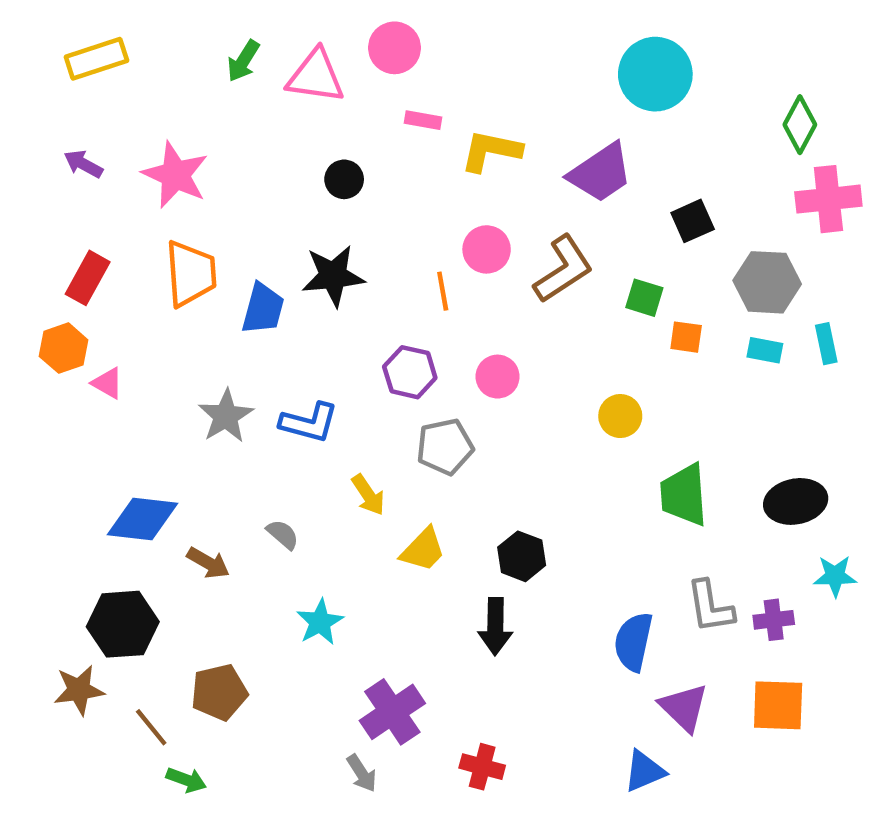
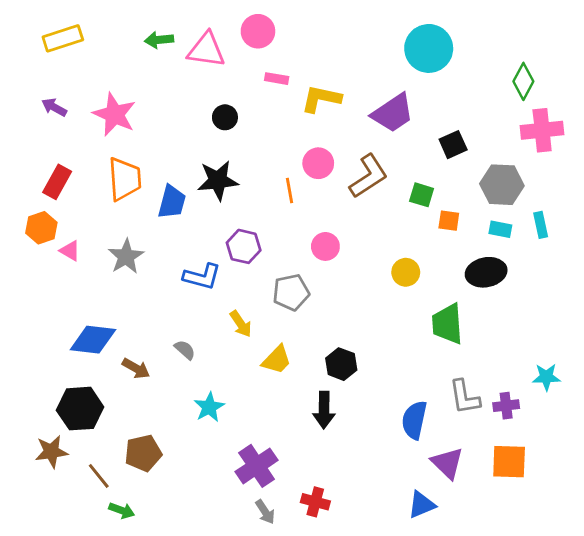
green arrow: (243, 61) -> (159, 40), turned 52
purple hexagon: (410, 372) -> (244, 246), moved
gray star: (226, 416) -> (126, 256), moved
black ellipse: (796, 501) -> (486, 272), moved
gray arrow: (362, 773) -> (265, 512), moved

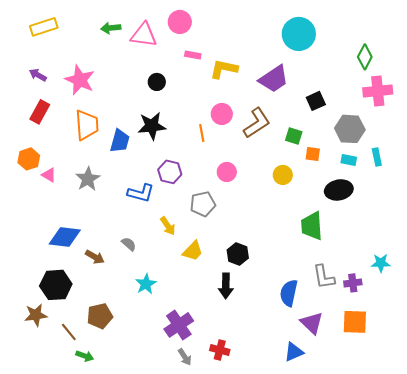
red rectangle: (57, 182) -> (40, 112), moved
yellow circle: (406, 272) -> (283, 175), moved

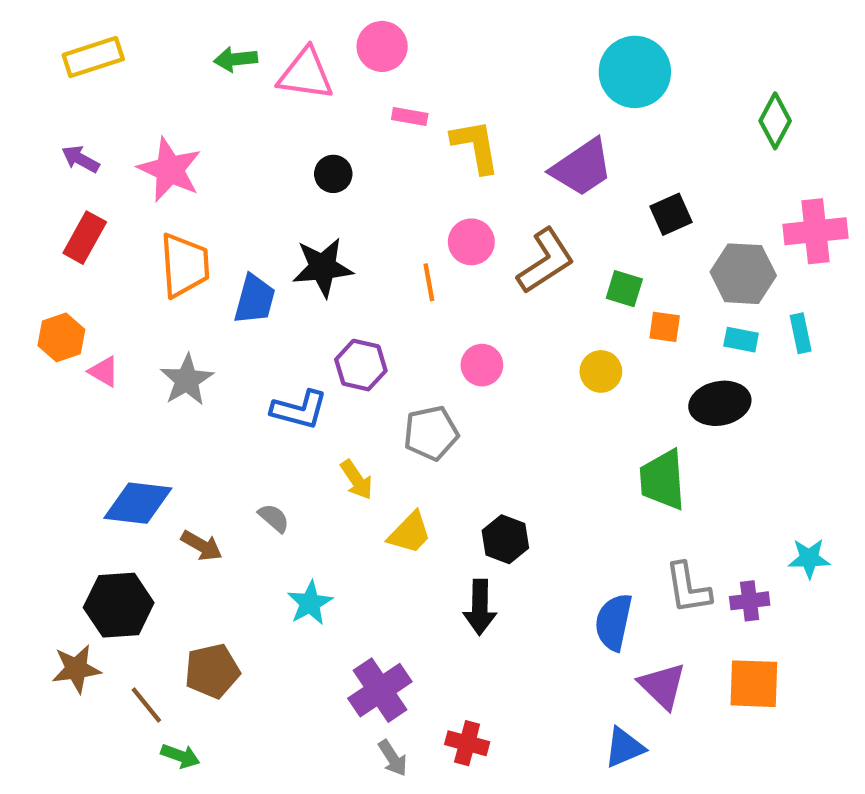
yellow L-shape: (224, 69) -> (476, 146), turned 68
pink cross: (378, 91) -> (815, 231), moved

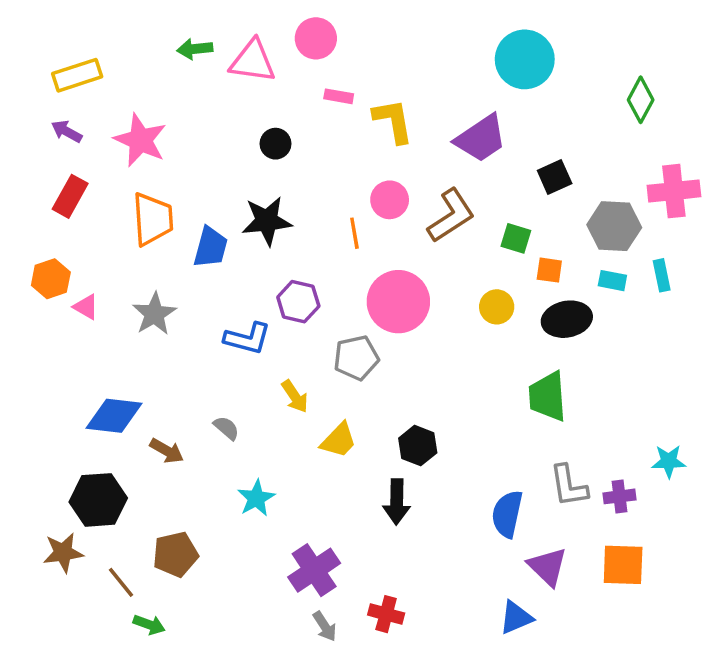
yellow rectangle: (93, 57) -> (77, 75), moved
pink circle: (482, 365) -> (398, 302), size x1.8
black ellipse: (720, 403) -> (567, 319), moved

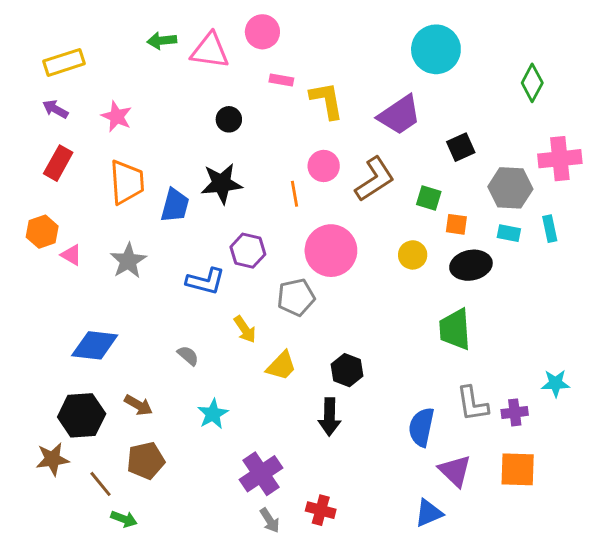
pink star: (140, 140) -> (117, 116), size x0.7
brown arrow: (167, 451) -> (138, 405), moved

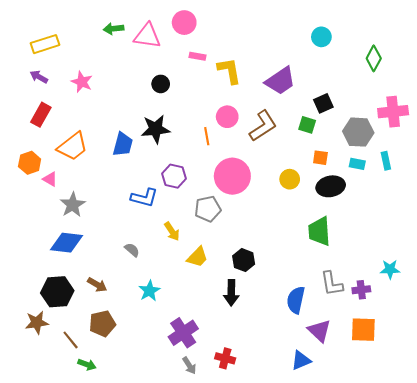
cyan circle: (436, 49) -> (321, 37), moved, size x0.6
orange trapezoid: (127, 182) -> (73, 146), moved, turned 56
green square: (429, 198) -> (307, 125), moved
gray star: (128, 261) -> (73, 205), moved

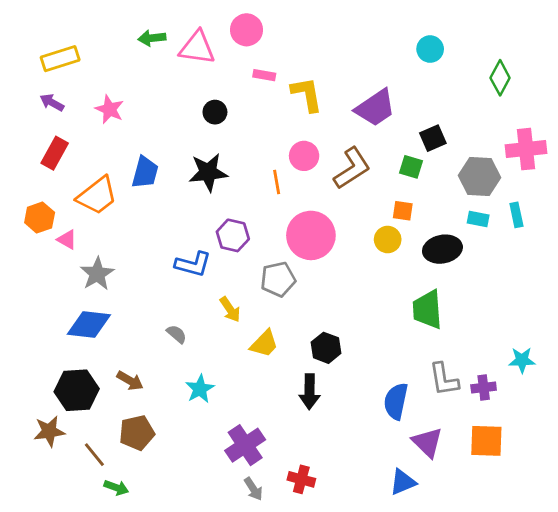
blue trapezoid: (123, 144) -> (145, 172), moved
orange square: (320, 158) -> (403, 211), moved

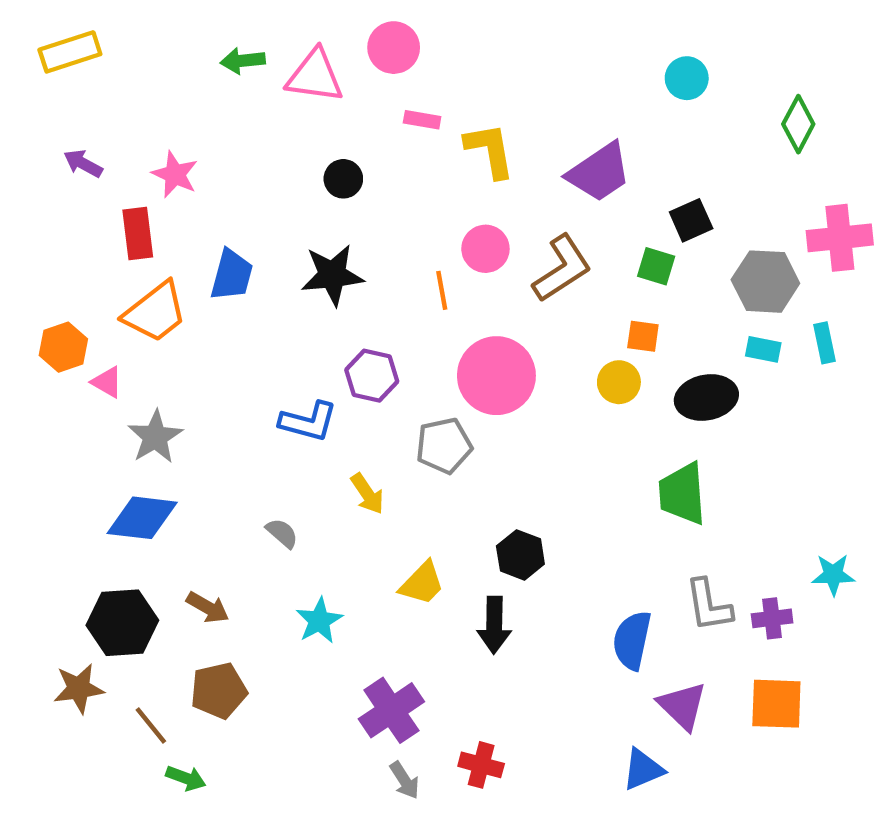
yellow rectangle: (60, 59) -> (70, 52), moved
red rectangle: (55, 153) -> (138, 233), moved, turned -36
yellow trapezoid: (264, 344) -> (422, 583), moved

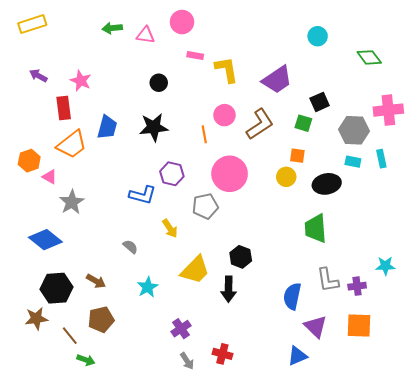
pink triangle: (315, 76) -> (146, 35), size x0.7
green diamond: (798, 124) -> (369, 57), turned -65
blue diamond: (142, 518) -> (45, 240), moved, turned 32
yellow trapezoid: (422, 583) -> (195, 270), size x1.4
purple cross: (391, 710) -> (181, 329), size x0.7

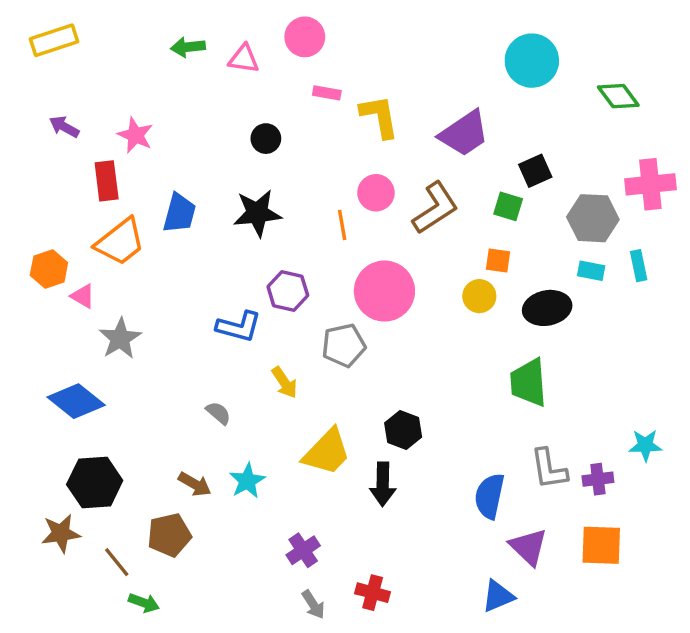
cyan circle: (318, 36) -> (532, 61), size x1.6
brown arrow: (96, 281) -> (195, 484), moved

